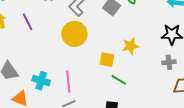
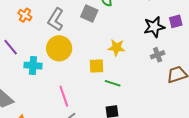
yellow star: (130, 46) -> (116, 48), turned 30
cyan cross: (41, 81) -> (33, 66), moved

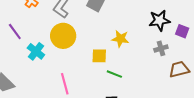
purple square: (176, 21) -> (182, 31), moved, turned 32
cyan cross: (33, 66) -> (36, 51), turned 30

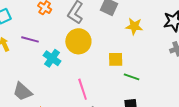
purple line: (15, 32) -> (30, 39), turned -36
yellow star: (120, 39) -> (134, 26), moved

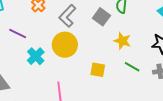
green line: (132, 77) -> (132, 67), moved

